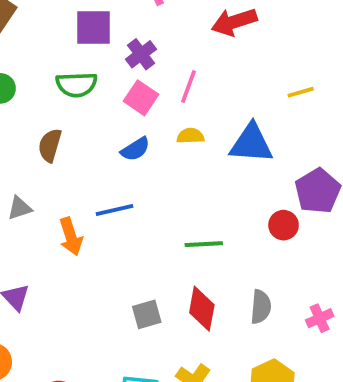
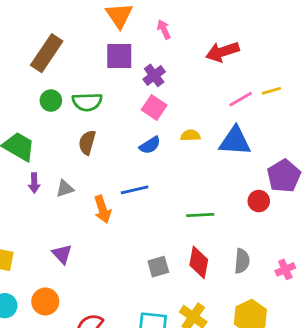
green semicircle: (76, 85) -> (87, 102), moved
pink line: (189, 86) -> (241, 99), moved, turned 40
yellow line: (301, 92) -> (271, 91), moved

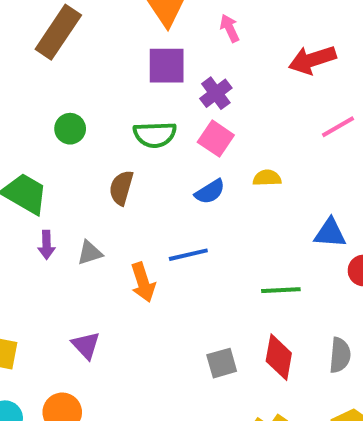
brown rectangle: (47, 53) -> (58, 32), moved
green semicircle: (87, 102) -> (155, 135), moved
blue triangle: (235, 141) -> (330, 233), moved, size x0.7

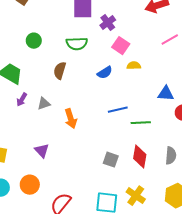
pink square: (216, 139) -> (121, 46), moved
purple arrow: (46, 245) -> (22, 100), turned 32
blue line: (188, 255) -> (118, 110), moved
gray square: (222, 363) -> (111, 160), turned 35

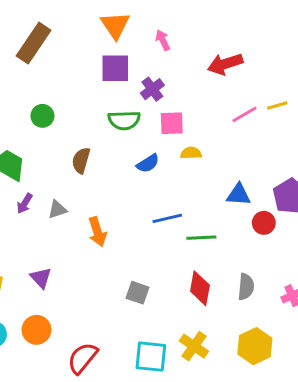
green semicircle: (77, 44) -> (124, 120), moved
pink square: (121, 46) -> (172, 123), turned -36
purple triangle: (42, 151) -> (41, 278), moved
gray square: (111, 160) -> (138, 293), moved

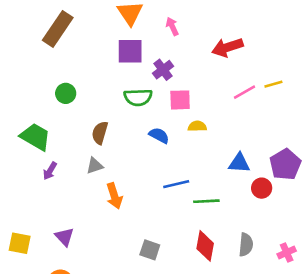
blue semicircle: (148, 163) -> (159, 135), turned -120
gray triangle: (57, 209) -> (95, 166), moved

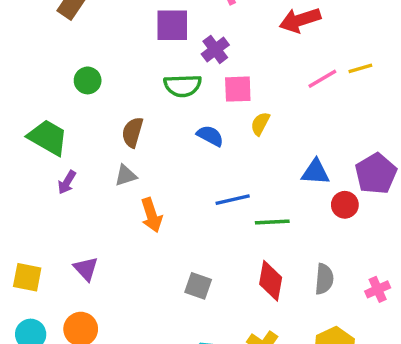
yellow semicircle: (197, 126) -> (260, 124), turned -60

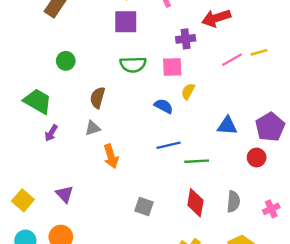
purple cross: (215, 49) -> (186, 39), moved, turned 30
blue semicircle: (210, 136) -> (164, 106), moved
red circle: (345, 205) -> (257, 157), moved
yellow square: (27, 277) -> (23, 200), turned 30

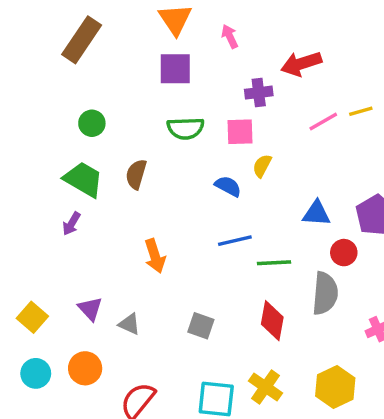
green trapezoid: (38, 101) -> (83, 179), moved
gray triangle: (93, 128) -> (129, 324), moved, turned 42
red circle: (257, 157) -> (344, 253), moved
gray semicircle: (233, 202) -> (325, 293), moved, size x1.4

